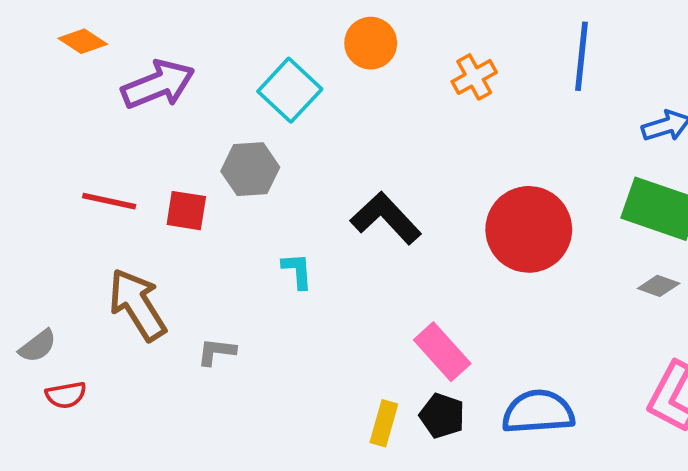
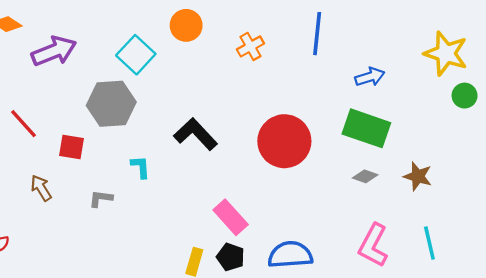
gray hexagon: (250, 169) -> (111, 104), size x1.4
red line: (109, 201) -> (24, 124), turned 36
red square: (186, 211) -> (71, 147), moved
brown arrow: (137, 305) -> (41, 188), size x0.6
gray L-shape: (216, 352) -> (101, 199), moved

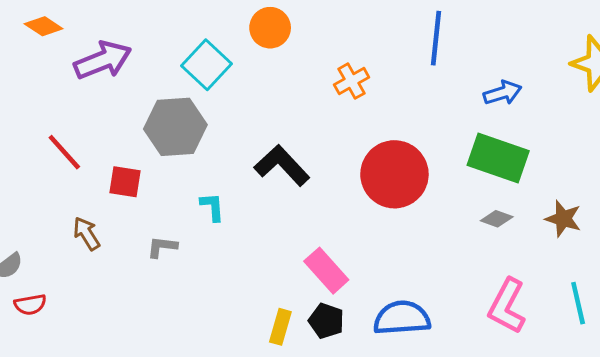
orange cross: (250, 46) -> (352, 81), moved

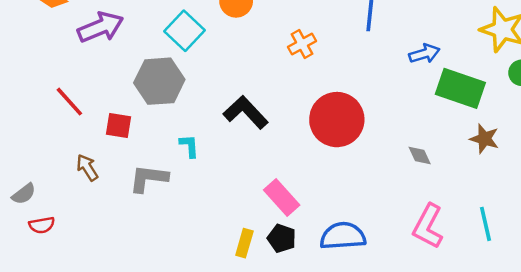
green rectangle: (498, 158) -> (460, 88), moved
gray diamond: (497, 219) -> (420, 156), turned 45
brown star: (563, 219) -> (484, 139), moved
gray L-shape: (162, 247) -> (149, 178), size x1.6

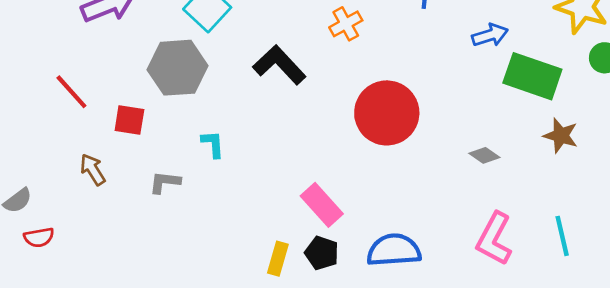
black L-shape: (246, 112) -> (279, 65), moved
gray diamond: (420, 156) -> (484, 155), turned -30
gray L-shape: (149, 178) -> (165, 182), size x0.7

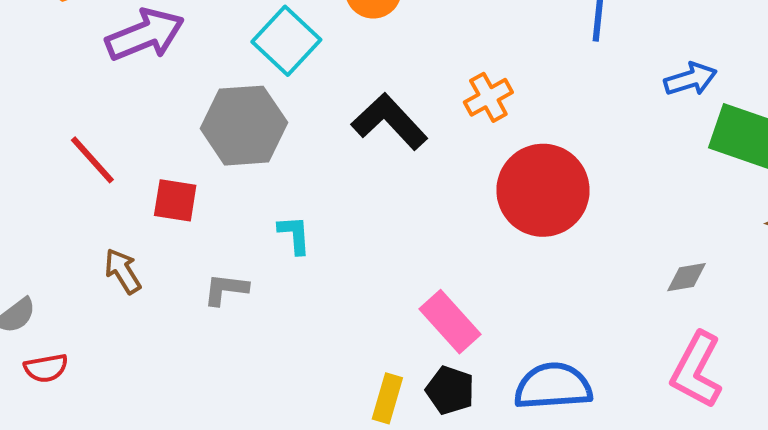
orange cross: (346, 24) -> (488, 97), moved
gray diamond: (484, 155) -> (686, 277), moved, turned -44

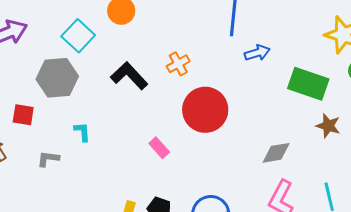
blue arrow: (690, 79) -> (257, 53), moved
gray diamond: (686, 277) -> (276, 153), size x1.4
pink rectangle: (450, 322) -> (159, 148), moved, size x0.7

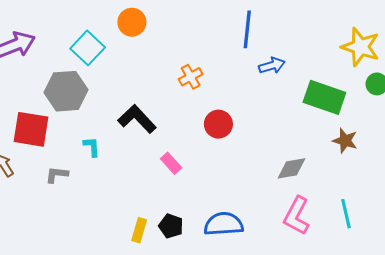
black L-shape: (129, 76) -> (137, 119), moved
red circle: (205, 110) -> (218, 124), size x0.6
red square: (23, 115) -> (31, 129), size x1.6

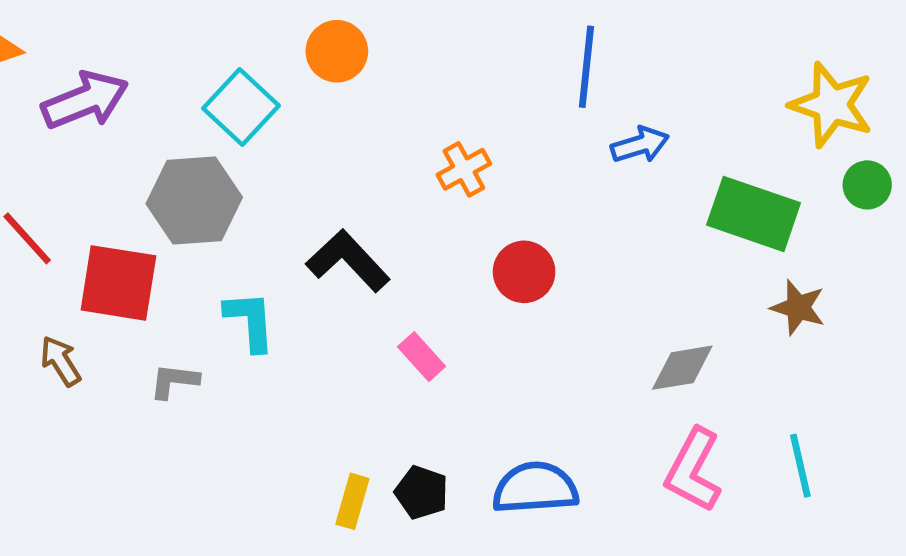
cyan L-shape: (92, 147) -> (250, 321), size x1.4

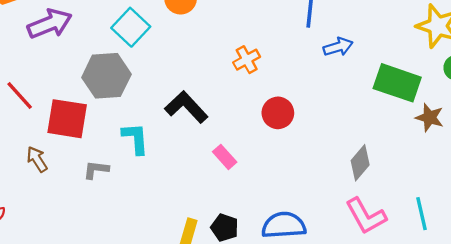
brown star: (798, 308) -> (430, 118), moved
gray diamond: (682, 368) -> (360, 163), turned -40
pink L-shape: (693, 470) -> (366, 216), turned -57

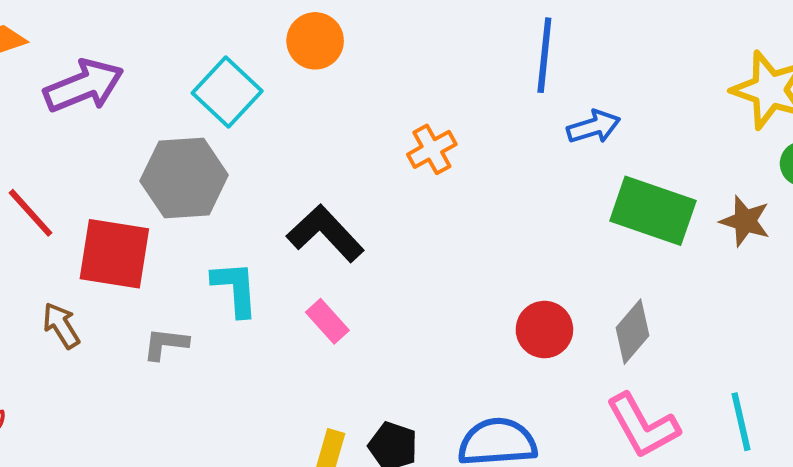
green rectangle: (397, 83) -> (653, 211), moved
red circle: (278, 113) -> (544, 330), moved
brown star: (430, 118) -> (745, 221), moved
pink rectangle: (225, 157) -> (327, 321), moved

